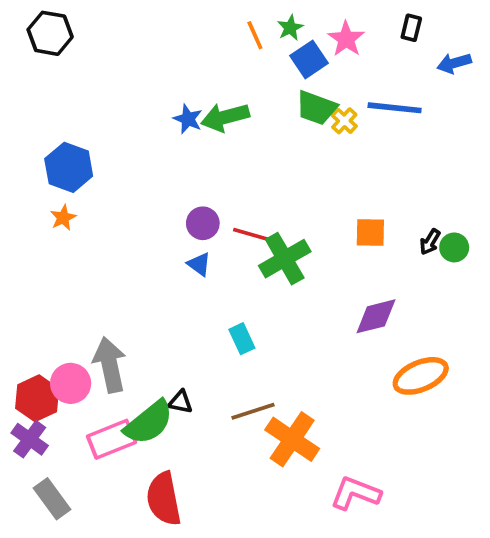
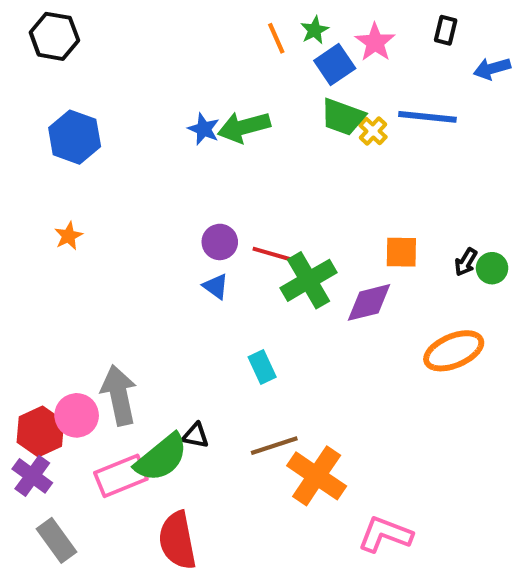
blue hexagon: (69, 167) -> (75, 137), moved
purple diamond: (376, 316) -> (369, 302), moved
orange ellipse: (421, 376) -> (454, 351), moved

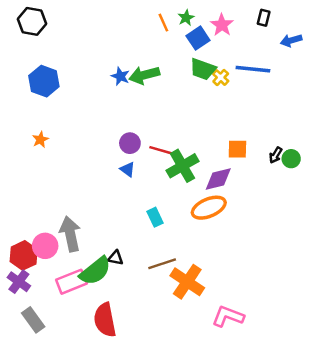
orange ellipse: (454, 351) -> (209, 208), moved

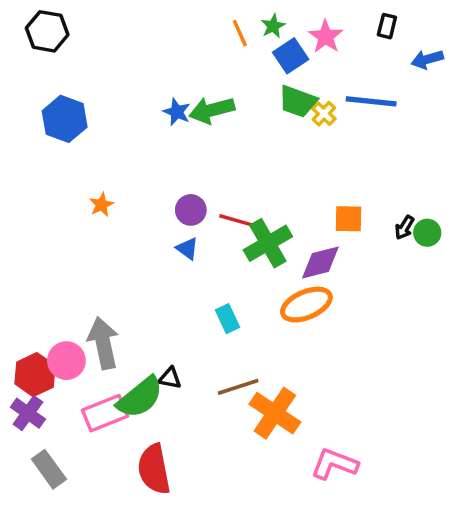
orange star: (40, 140) -> (101, 205), moved

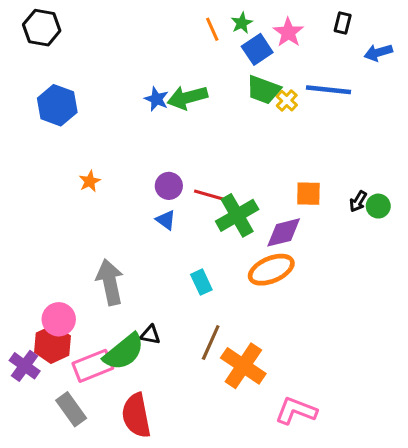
gray arrow: (103, 343) -> (110, 282), moved
red hexagon: (35, 375) -> (53, 344), moved
brown line: (238, 387) -> (211, 343), turned -48
gray rectangle: (49, 469) -> (71, 409), moved

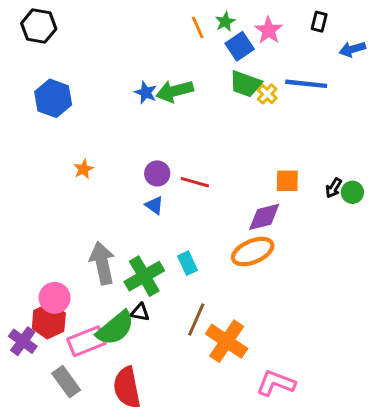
green cross: (237, 215) -> (144, 276), moved

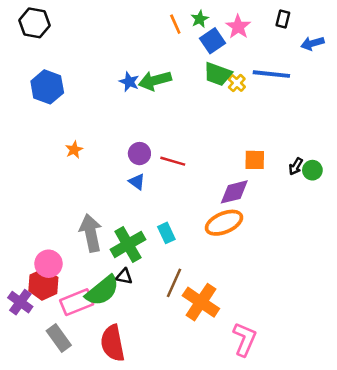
pink L-shape: (276, 383) -> (245, 339), turned 92

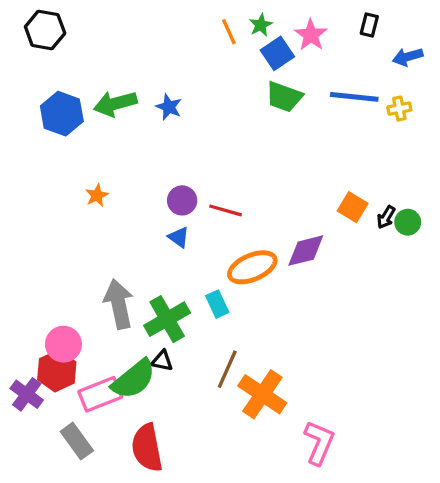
green arrow: (155, 80) -> (115, 104), moved
yellow cross: (237, 83) -> (399, 109), moved, turned 36
orange square: (255, 160) -> (353, 207), moved, turned 30
orange ellipse: (224, 223) -> (252, 267), moved

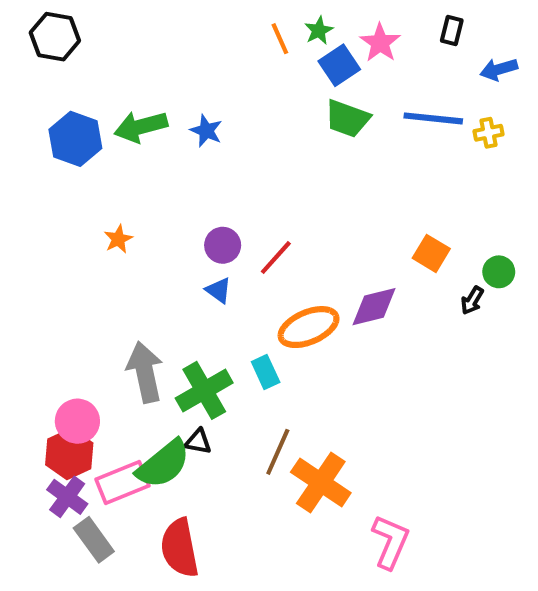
red line: (226, 210) -> (276, 258), turned -64
black arrow: (386, 217) -> (472, 300), moved
purple cross: (27, 394) -> (67, 497), moved

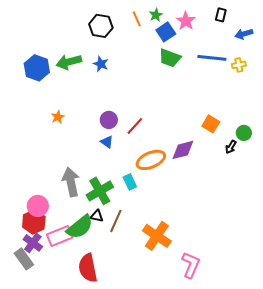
black hexagon: (55, 37) -> (101, 26), moved
brown line: (278, 452) -> (116, 221), moved
gray rectangle: (94, 540) -> (24, 259), moved

